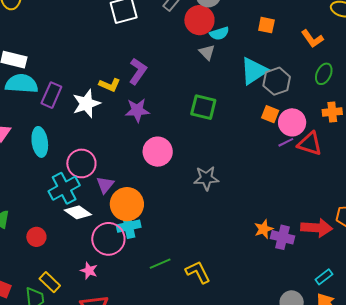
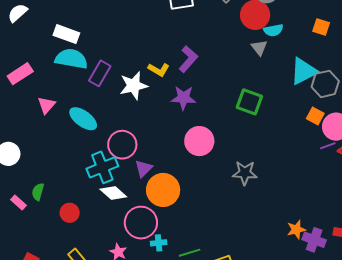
cyan ellipse: (40, 142) -> (83, 119), turned -52
cyan cross: (129, 226) -> (159, 243), moved, size x0.7

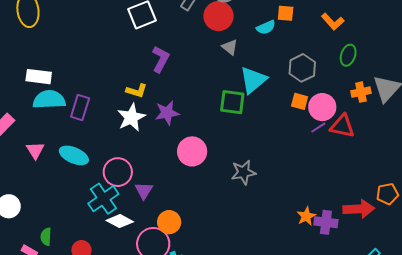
cyan semicircle: (273, 30) -> (266, 27), moved
purple L-shape: (188, 59) -> (161, 59), moved
cyan triangle: (304, 71) -> (253, 80), moved
white star: (134, 86) -> (131, 117), moved
orange circle: (163, 190) -> (169, 222), moved, size x0.7

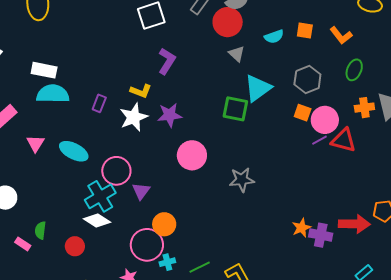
orange square: (286, 13) -> (305, 31), moved
purple rectangle: (80, 108) -> (99, 103), moved, size x0.7
white diamond: (120, 221) -> (97, 220), moved

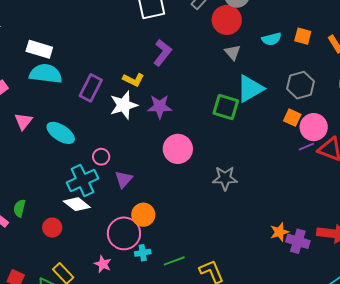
purple rectangle: (99, 103) -> (91, 88), size x1.5
pink circle: (116, 171) -> (101, 157), size x0.6

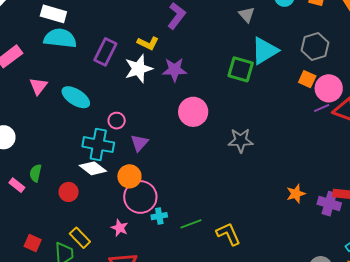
cyan cross: (82, 180) -> (98, 145), turned 36
orange circle: (143, 215) -> (129, 176), moved
purple cross: (298, 241) -> (329, 204), moved

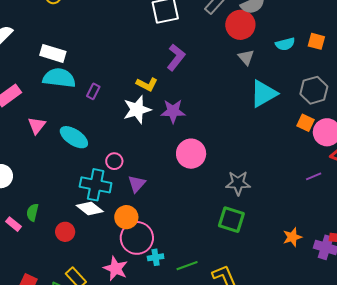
purple rectangle: (105, 52) -> (93, 91), moved, size x0.6
green square: (241, 69) -> (231, 220), moved
purple line: (322, 108) -> (314, 176), moved
pink star: (120, 228) -> (116, 269), size x1.4

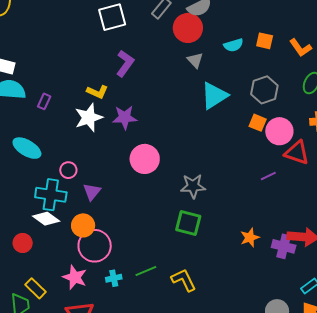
cyan cross: (156, 257) -> (114, 278), moved

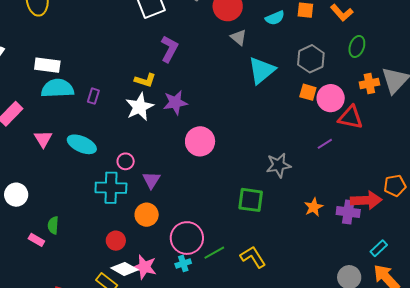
gray star: (193, 186) -> (279, 165), moved
white diamond: (46, 219) -> (124, 269), moved
red circle: (23, 243) -> (116, 241), moved
pink circle: (95, 246) -> (187, 238), moved

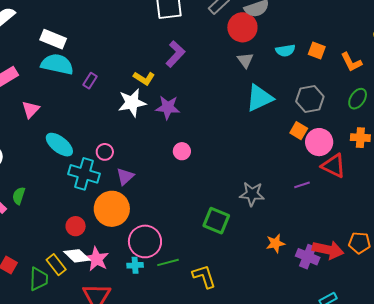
pink circle: (200, 141) -> (182, 151), size x0.6
cyan ellipse: (82, 144) -> (59, 145), moved
orange circle: (147, 215) -> (112, 209), size x1.5

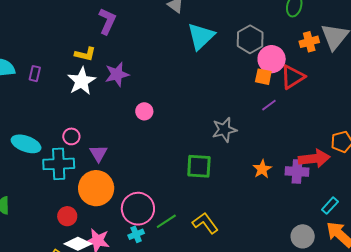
gray hexagon: (310, 99) -> (250, 39), moved
orange square: (299, 131) -> (263, 77), moved
red triangle: (334, 166) -> (293, 77), turned -40

